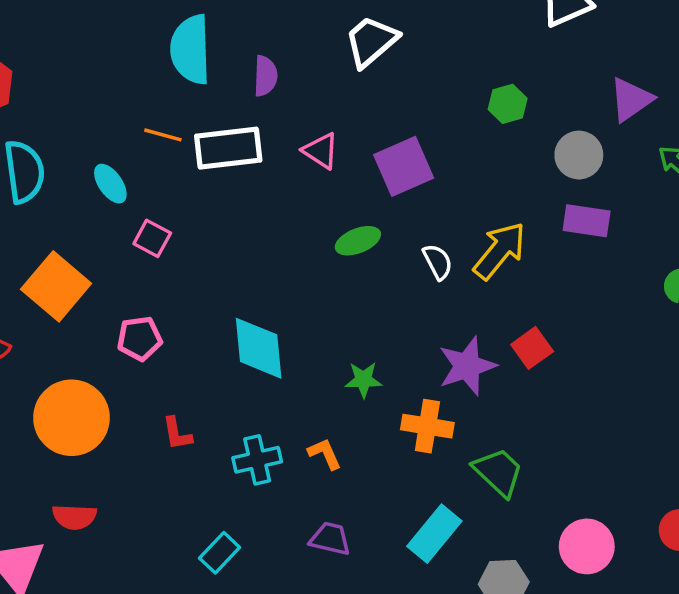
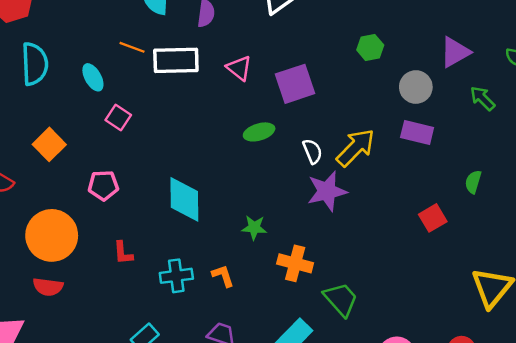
orange square: (56, 286) -> (49, 144), size x0.7
red square: (532, 348) -> (433, 218), moved
purple star: (467, 366) -> (327, 191), moved
red semicircle: (74, 517) -> (48, 287), moved

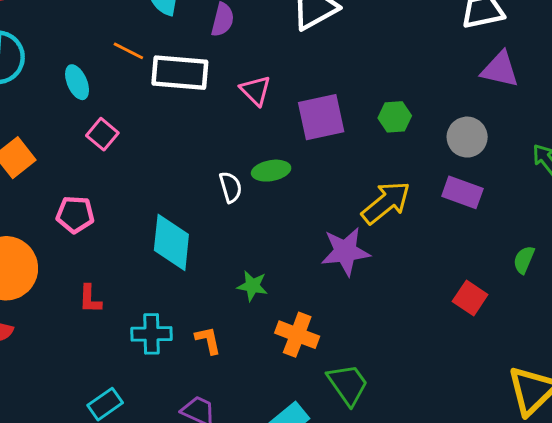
green hexagon: (370, 48) -> (395, 117), moved
purple triangle: (455, 52) -> (500, 69), moved, turned 36
white semicircle: (312, 151) -> (231, 187), moved
red square: (433, 218) -> (470, 298), turned -32

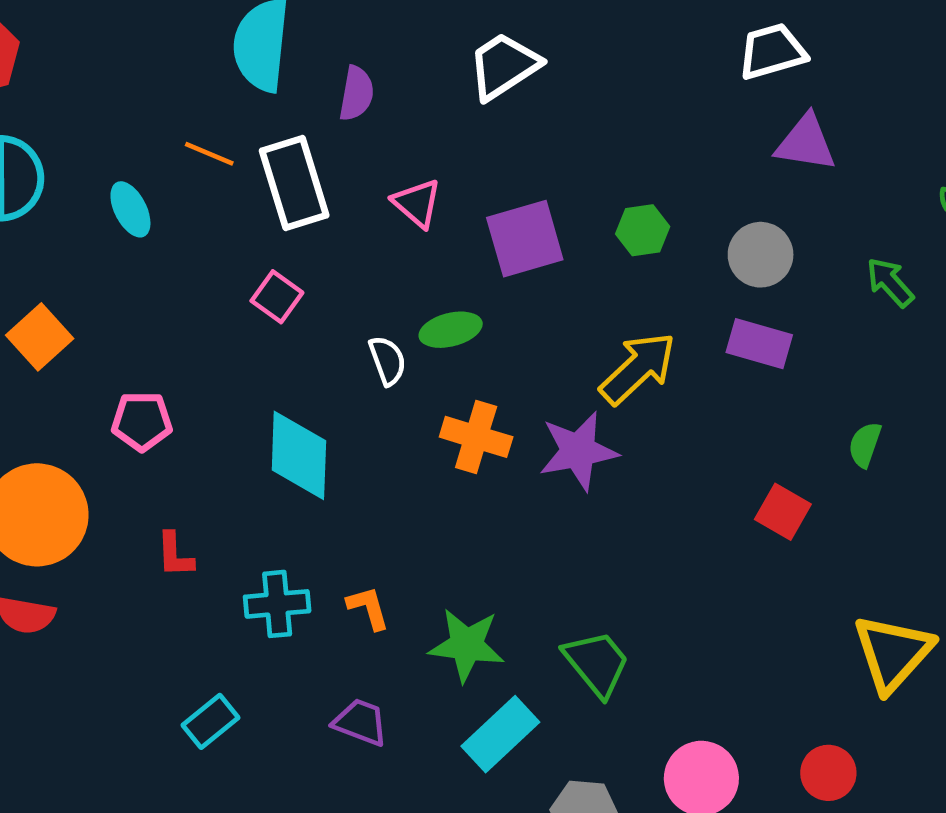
white rectangle: (180, 73) -> (294, 183), turned 72
pink square: (102, 134) -> (277, 297), moved
green star: (252, 286) -> (467, 645), moved, size x1.5
orange cross: (297, 335) -> (476, 437), moved

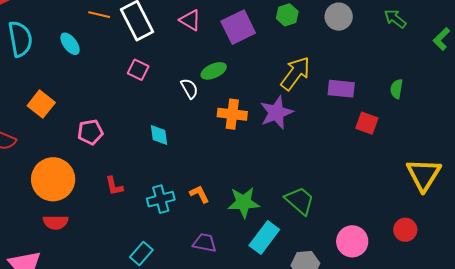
purple rectangle: (759, 344) -> (341, 89), moved
cyan diamond: (299, 455) -> (159, 135), size x0.6

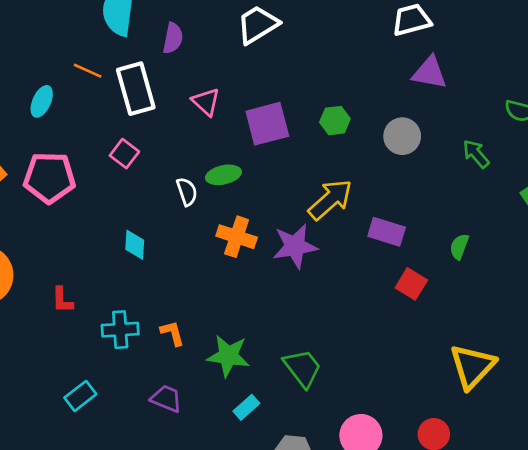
cyan ellipse: (70, 44) -> (42, 101), turned 50
pink pentagon: (90, 132) -> (49, 178), moved, size x1.5
cyan rectangle: (264, 238) -> (246, 407), size x0.6

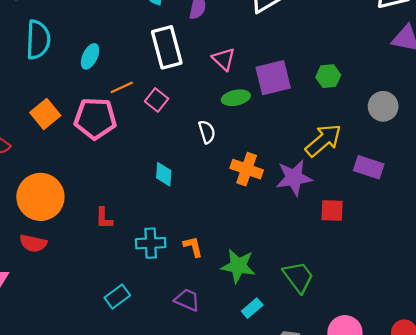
orange line: (88, 71) -> (122, 87), moved, turned -50
gray circle: (402, 136) -> (383, 106), moved
green ellipse: (223, 175) -> (236, 98), moved
red square: (411, 284) -> (332, 210), moved, turned -30

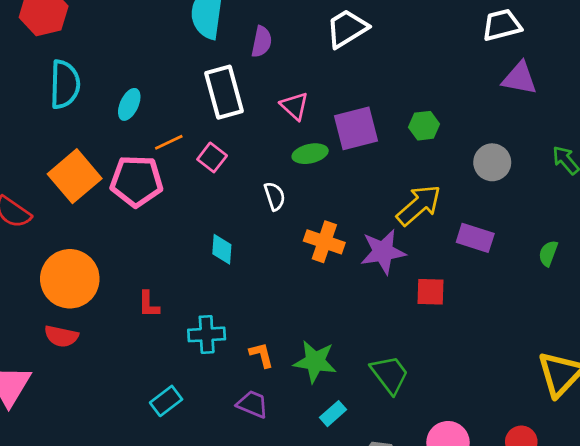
orange square: (45, 114) -> (75, 176), size x1.4
orange L-shape: (193, 247) -> (262, 355), moved

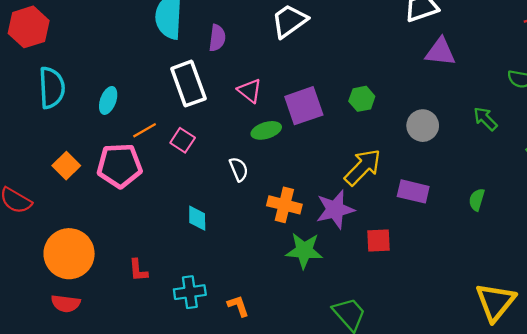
orange square: (75, 176) -> (66, 166), size x0.6
green star: (315, 362) -> (304, 251), moved

